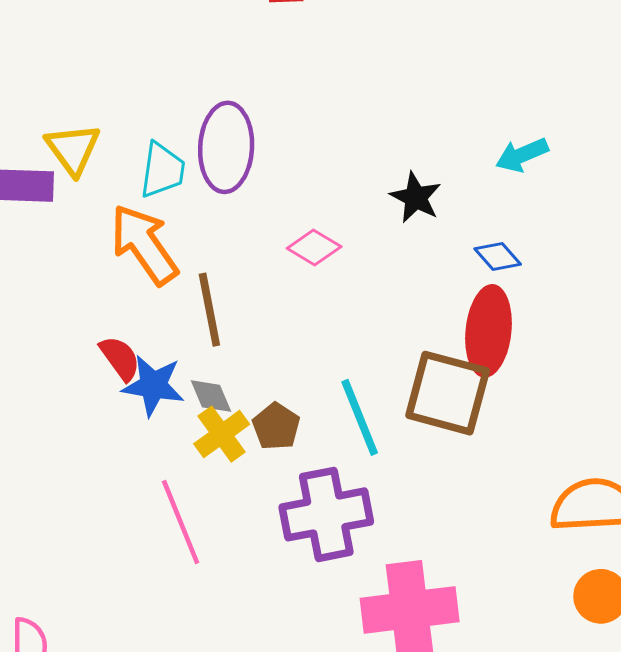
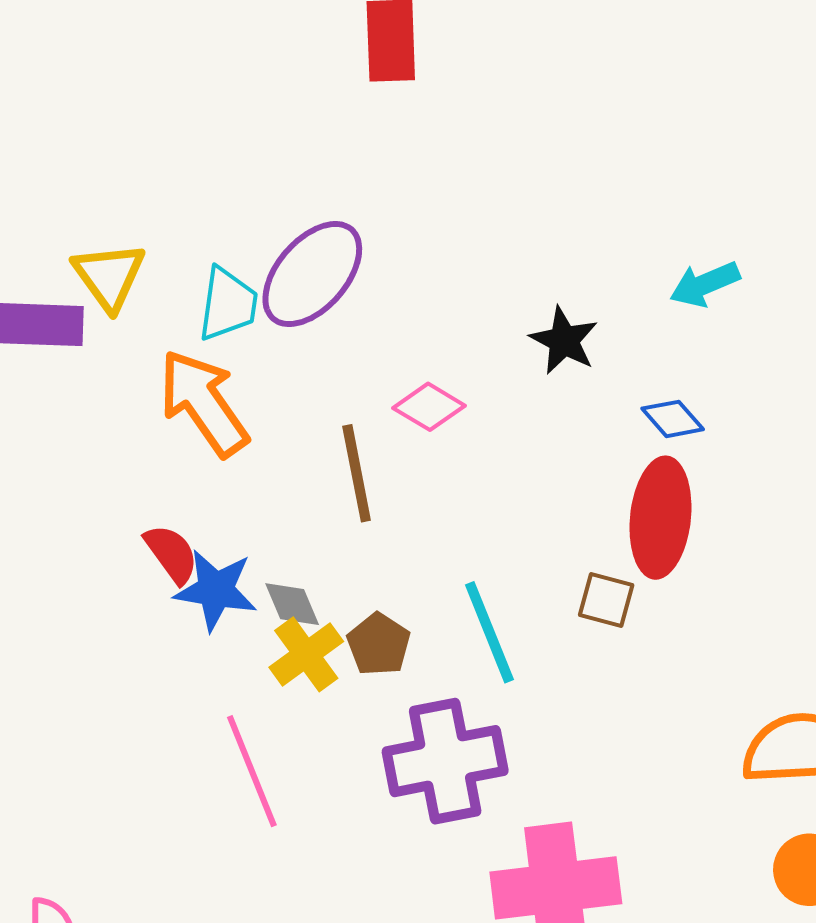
purple ellipse: (226, 147) -> (312, 274), turned 38
brown line: (209, 310) -> (357, 473), moved
brown square: (448, 393) -> (606, 600), size x0.5

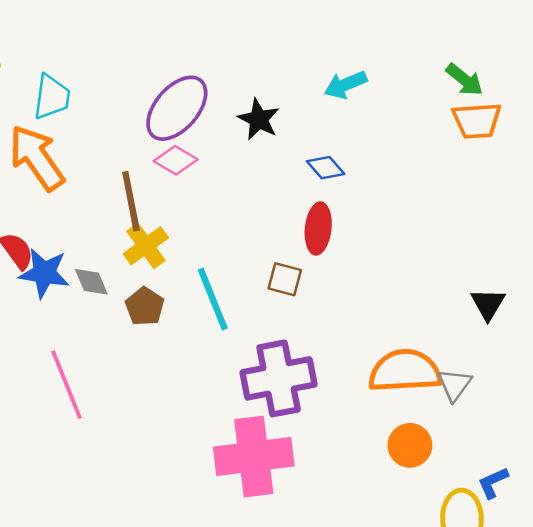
purple ellipse: (312, 274) -> (177, 108), moved
red ellipse: (660, 518) -> (318, 228), size x0.7
yellow cross: (306, 654) -> (146, 246), moved
purple cross: (445, 761) -> (279, 378), moved

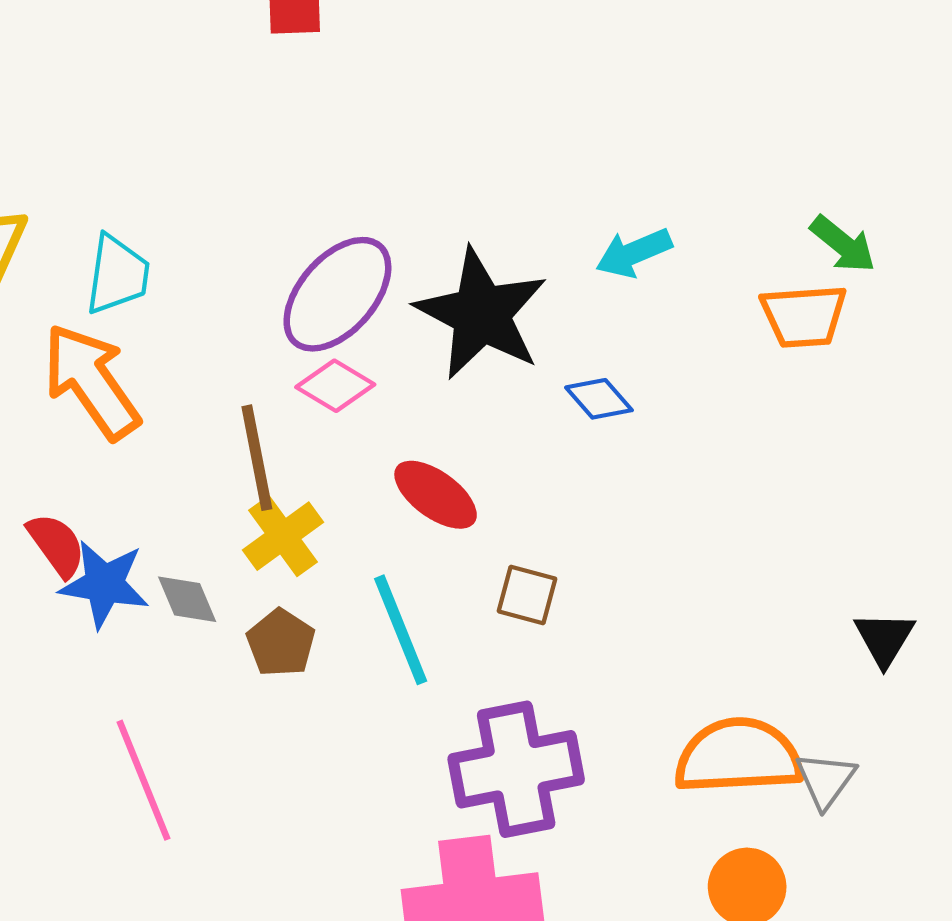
black star: (259, 119) -> (481, 314), size x1.8
orange trapezoid: (477, 121) -> (804, 316), moved
red ellipse: (318, 228) -> (436, 495), moved, turned -60

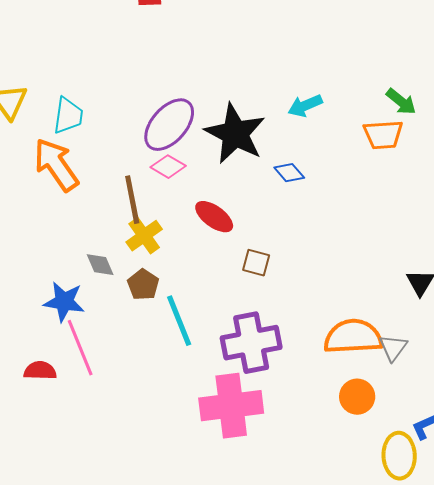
red semicircle: (56, 545) -> (40, 371), moved, turned -52
blue star: (104, 584) -> (64, 302), moved
cyan line: (401, 630) -> (179, 321), moved

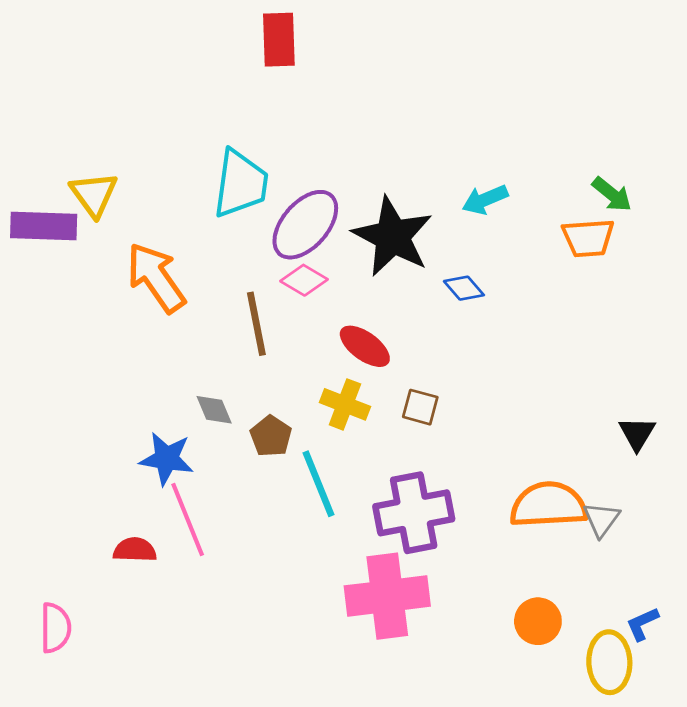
cyan trapezoid: (68, 116) -> (241, 184), moved, size x1.4
yellow cross: (144, 236) -> (345, 404), moved, turned -33
orange circle: (357, 397) -> (538, 621), moved

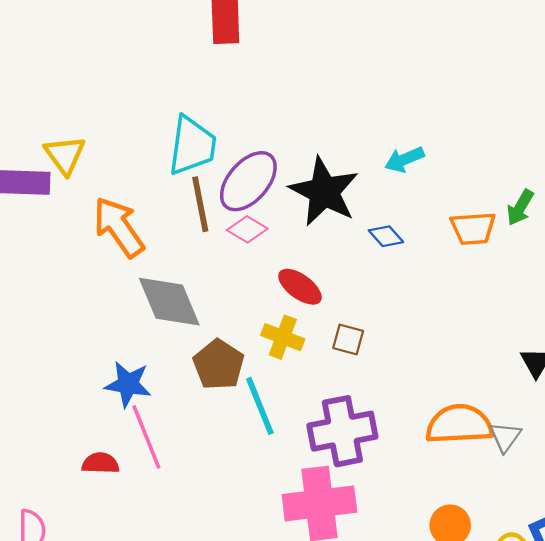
green arrow: (612, 194) -> (520, 208), moved, turned 81
orange trapezoid: (588, 238) -> (473, 228), moved
brown line: (256, 324) -> (200, 204), moved
gray diamond: (214, 410) -> (169, 302), moved, size x2.0
brown pentagon: (271, 436) -> (219, 365), size x1.4

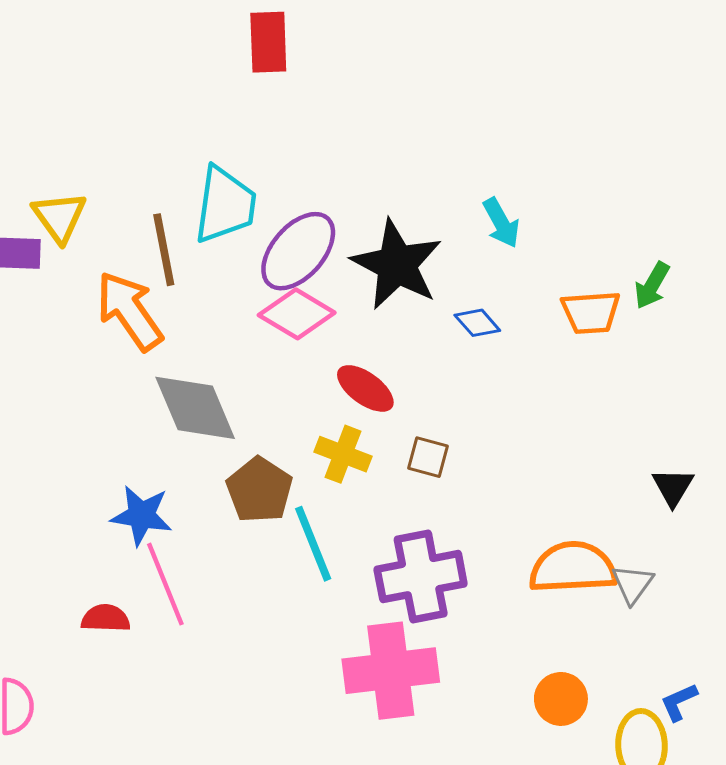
cyan arrow: (404, 159) -> (501, 223), turned -96
brown line: (200, 204) -> (164, 250), moved
pink diamond: (247, 229) -> (297, 314), size x1.4

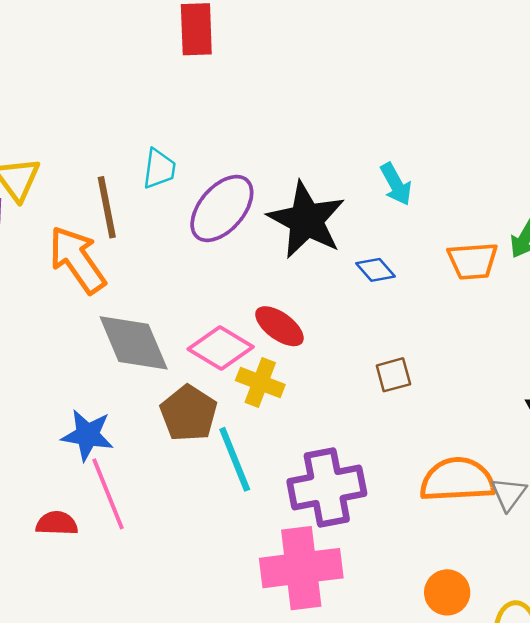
cyan trapezoid: (225, 205) -> (159, 169), size x0.6
pink diamond: (297, 314) -> (221, 348), moved
brown square: (428, 457) -> (393, 375), moved, turned -30

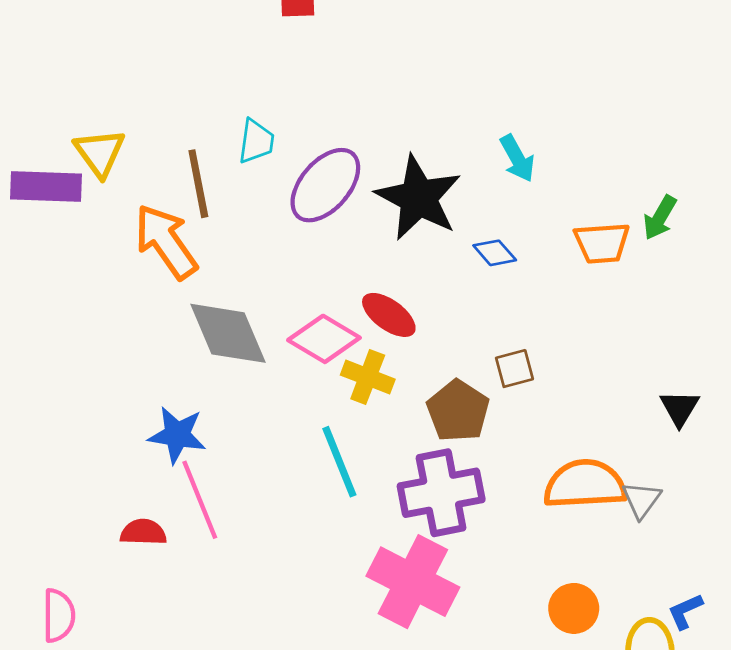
brown pentagon: (189, 413) -> (458, 411), moved
pink cross: (301, 568) -> (413, 582), turned 34

